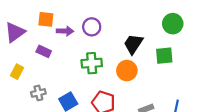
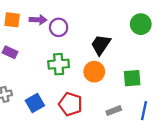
purple arrow: (65, 31) -> (38, 20), moved
green square: (164, 56) -> (132, 78), moved

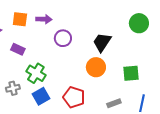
purple circle: (59, 27) -> (63, 38), moved
green cross: (59, 64) -> (36, 73), moved, turned 36

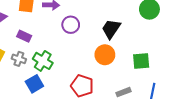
gray cross: (13, 88) -> (19, 59), moved, turned 32
blue square: (41, 96) -> (34, 84), moved

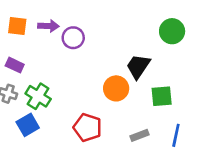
purple circle: (71, 25) -> (73, 38), moved
black trapezoid: (111, 29) -> (138, 66), moved

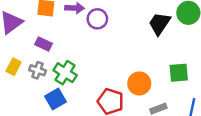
black trapezoid: (138, 66) -> (160, 24), moved
orange circle: (116, 88) -> (139, 83), moved

